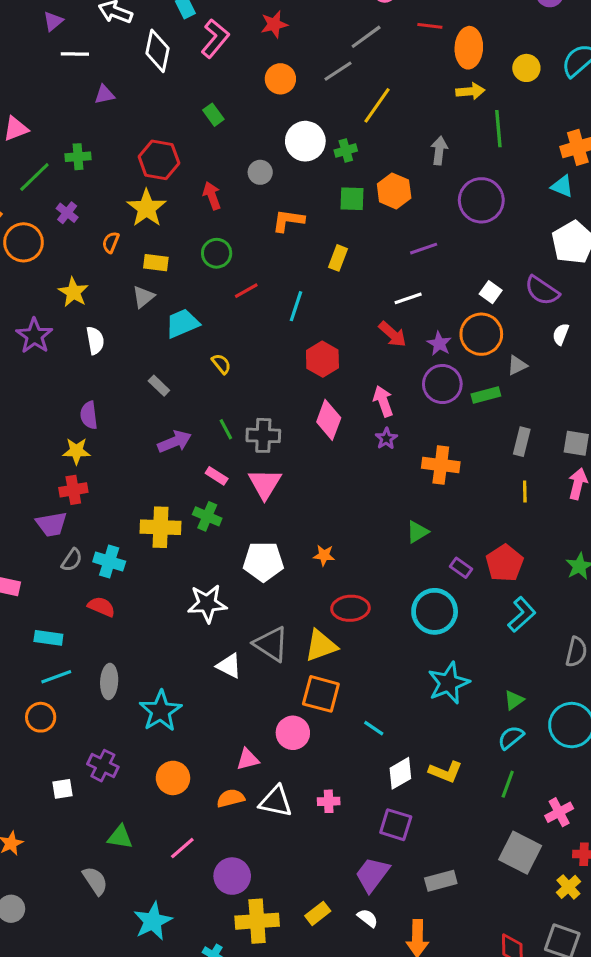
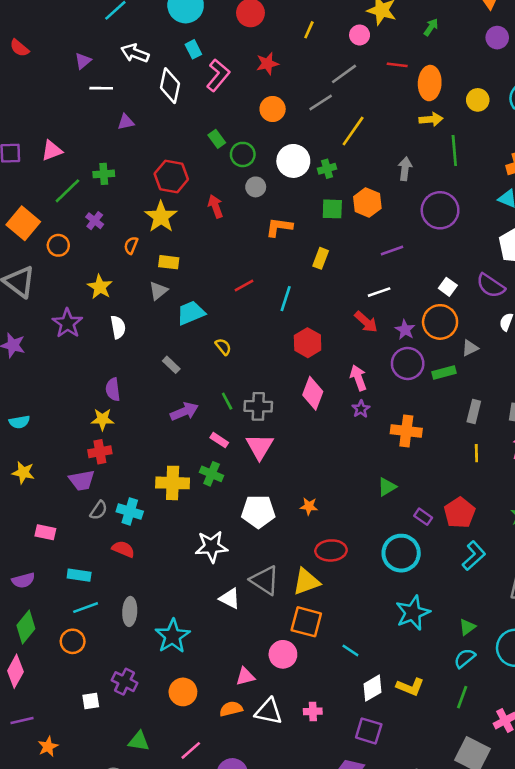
orange circle: (24, 242) -> (58, 245), size x0.7
green circle: (217, 253) -> (243, 154), moved

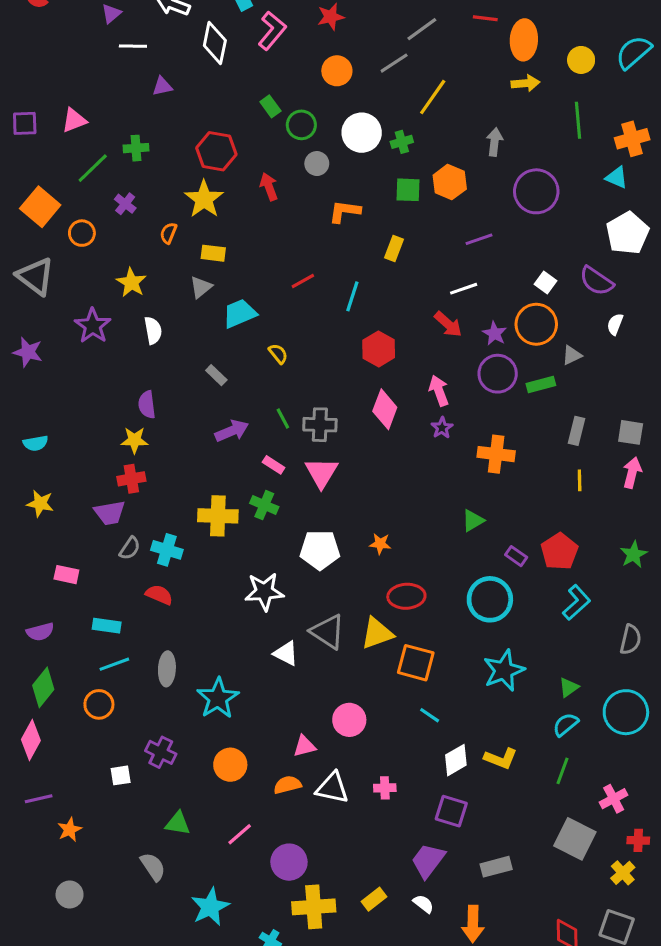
green line: (454, 151) -> (578, 120), moved
orange square: (306, 622) -> (416, 663), moved

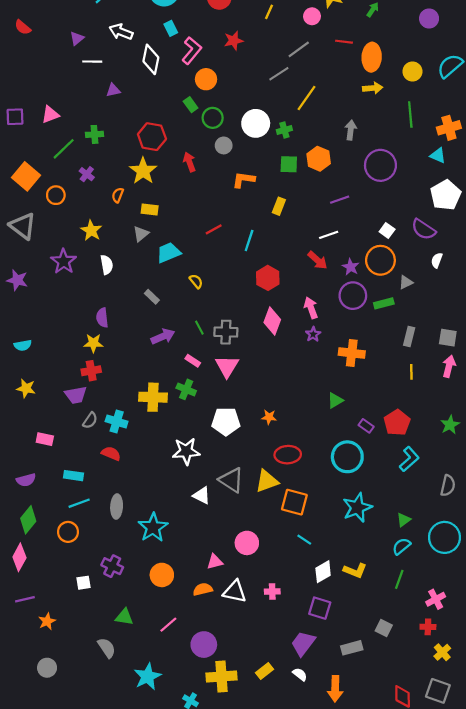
orange circle: (337, 71) -> (206, 79), moved
gray square: (575, 839) -> (384, 628), moved, size x0.6
red cross: (638, 840) -> (428, 627), moved

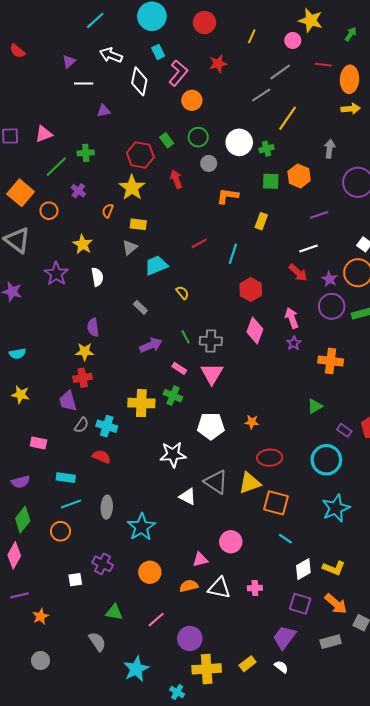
green rectangle: (191, 105) -> (167, 140), moved
purple trapezoid: (76, 395) -> (68, 401), turned 85
orange arrow: (335, 689) -> (336, 604), moved, turned -50

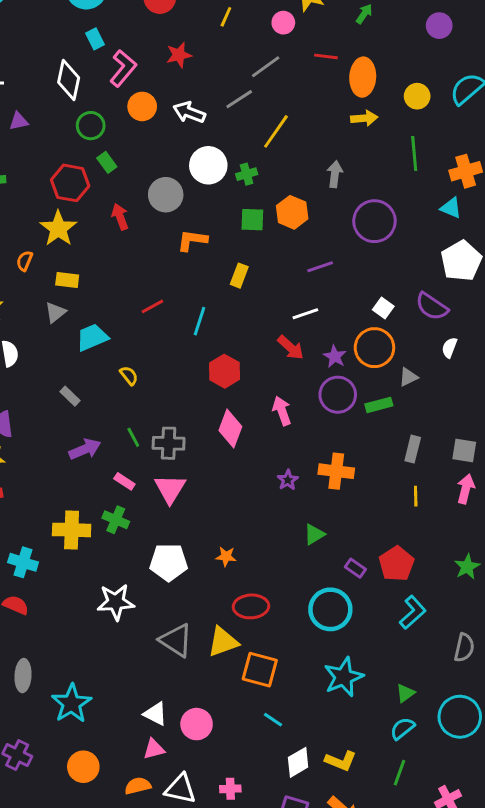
white arrow: (111, 55) -> (189, 112), moved
green circle: (198, 137) -> (91, 126), moved
gray circle: (209, 163) -> (166, 195), size x1.5
purple star: (294, 343) -> (288, 480), moved
white triangle: (188, 497) -> (155, 714), moved

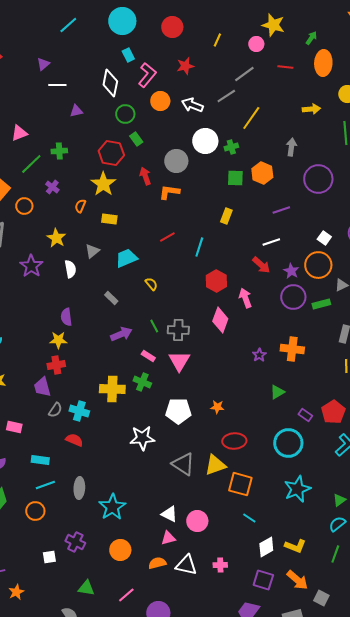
orange ellipse: (363, 77) -> (323, 63), moved
orange L-shape: (192, 240) -> (169, 192), moved
gray triangle: (55, 312) -> (92, 251), moved
pink arrow: (282, 411) -> (245, 298), moved

